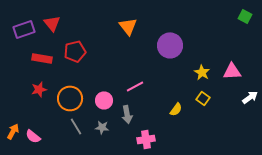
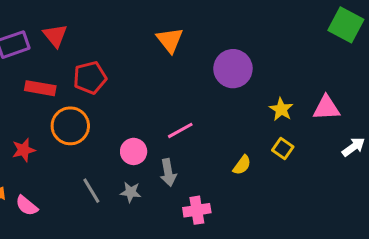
green square: (245, 16) -> (346, 25), size x1.6
red star: (39, 89) -> (24, 150), moved
orange circle: (70, 98) -> (70, 126), moved

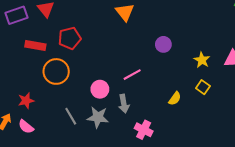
purple circle: (233, 69) -> (163, 44), moved, size x0.6
red star: (24, 150) -> (26, 101), moved
gray star: (131, 192) -> (98, 117), size x1.5
pink cross: (197, 210) -> (144, 130), turned 36

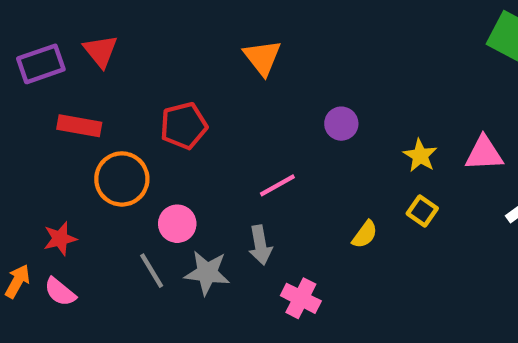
red pentagon: (70, 38) -> (184, 126), moved
pink circle: (100, 89) -> (177, 224), moved

